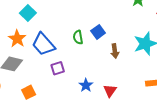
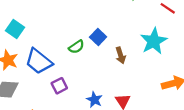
green semicircle: (78, 37) -> (76, 47), turned -104

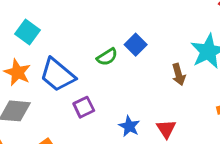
brown arrow: (121, 55) -> (179, 74), moved

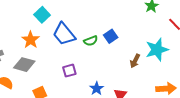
brown arrow: (179, 74) -> (135, 61), turned 32
blue trapezoid: (57, 75) -> (64, 34), moved

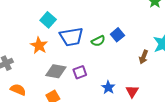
blue trapezoid: (64, 34) -> (71, 37), turned -55
gray diamond: (24, 65) -> (56, 71), moved

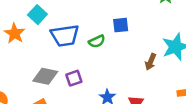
blue square: (117, 35) -> (121, 25), moved, turned 32
orange star: (39, 45) -> (15, 33), moved

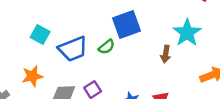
blue square: (121, 25) -> (127, 24), size x1.6
orange star: (15, 33) -> (32, 76), moved, turned -30

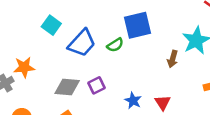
blue trapezoid: (73, 49) -> (82, 43), turned -32
orange star: (32, 76) -> (24, 67), moved

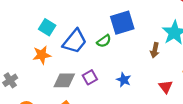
orange star: (24, 67) -> (42, 55), moved
blue star: (133, 101) -> (124, 80), moved
red triangle: (163, 103) -> (166, 87), moved

